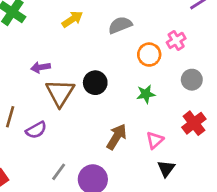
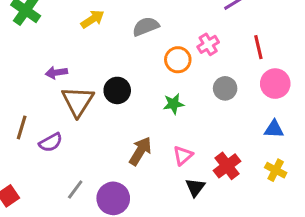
red cross: (194, 123) -> (227, 166), moved

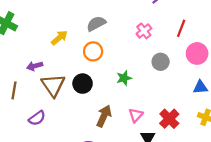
yellow arrow: (93, 19) -> (59, 38), moved
red line: (258, 47) -> (181, 28), turned 42
orange circle: (178, 60) -> (93, 51), moved
black circle: (117, 90) -> (83, 84), moved
brown line: (22, 127) -> (14, 90), moved

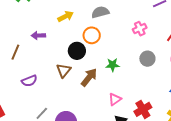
black circle: (83, 84) -> (77, 51), moved
brown triangle: (53, 85) -> (64, 70), moved, size x0.7
brown arrow: (104, 116) -> (89, 77), moved

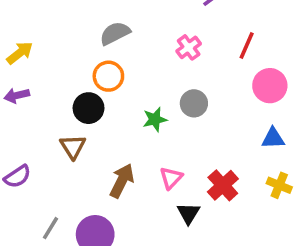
yellow arrow: (66, 16) -> (20, 53), moved
gray circle: (147, 59) -> (194, 103), moved
brown arrow: (89, 77) -> (122, 181), moved

